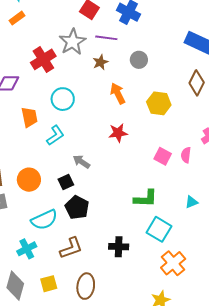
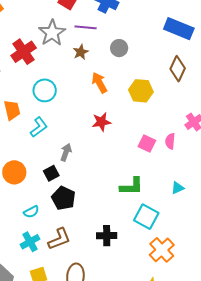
gray arrow: (81, 162) -> (66, 152), turned 78
cyan semicircle: (44, 220) -> (31, 212), size x0.6
cyan cross: (27, 249) -> (30, 242), moved

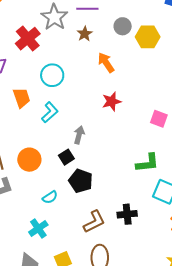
yellow hexagon: (141, 91) -> (148, 37), moved
brown L-shape: (59, 239) -> (94, 222), moved
cyan cross: (30, 242) -> (38, 228), moved

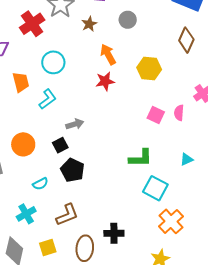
yellow hexagon: (148, 37) -> (149, 68), moved
red star: (112, 101) -> (105, 81), moved
gray arrow: (79, 135) -> (75, 124), turned 54
black cross: (127, 214) -> (114, 233), moved
brown L-shape: (94, 222) -> (67, 215), moved

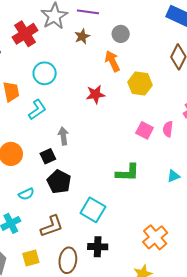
orange arrow: (108, 54) -> (112, 61), moved
gray arrow: (75, 124) -> (63, 136), turned -84
cyan square: (155, 188) -> (93, 210), moved

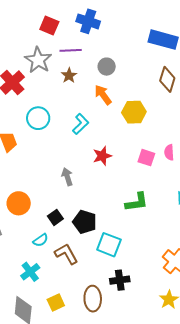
red star: (95, 94) -> (102, 156), moved
cyan L-shape: (37, 110) -> (81, 124), moved
black square: (48, 156) -> (55, 217), moved
black pentagon: (59, 182) -> (85, 222), moved
brown L-shape: (52, 226) -> (66, 254), moved, turned -90

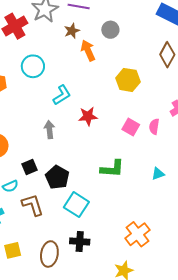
orange arrow: (103, 95) -> (88, 51), moved
cyan L-shape: (81, 124) -> (62, 95), moved

